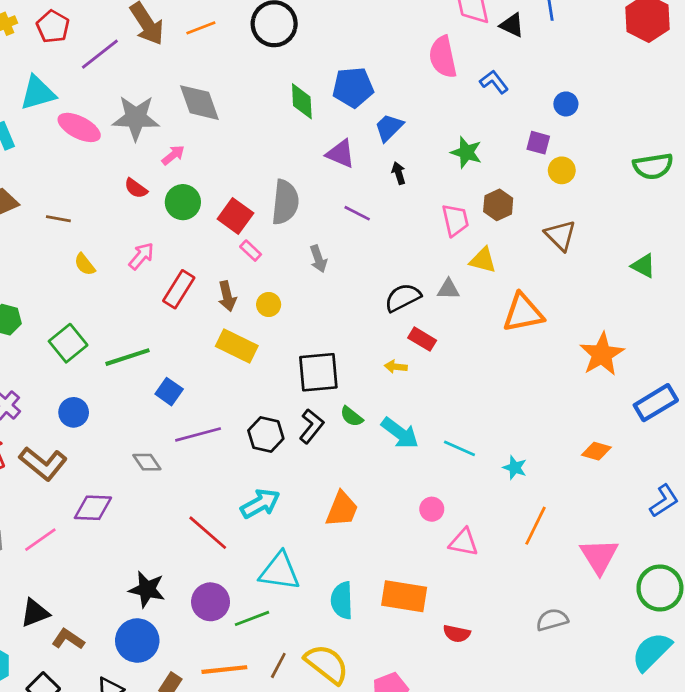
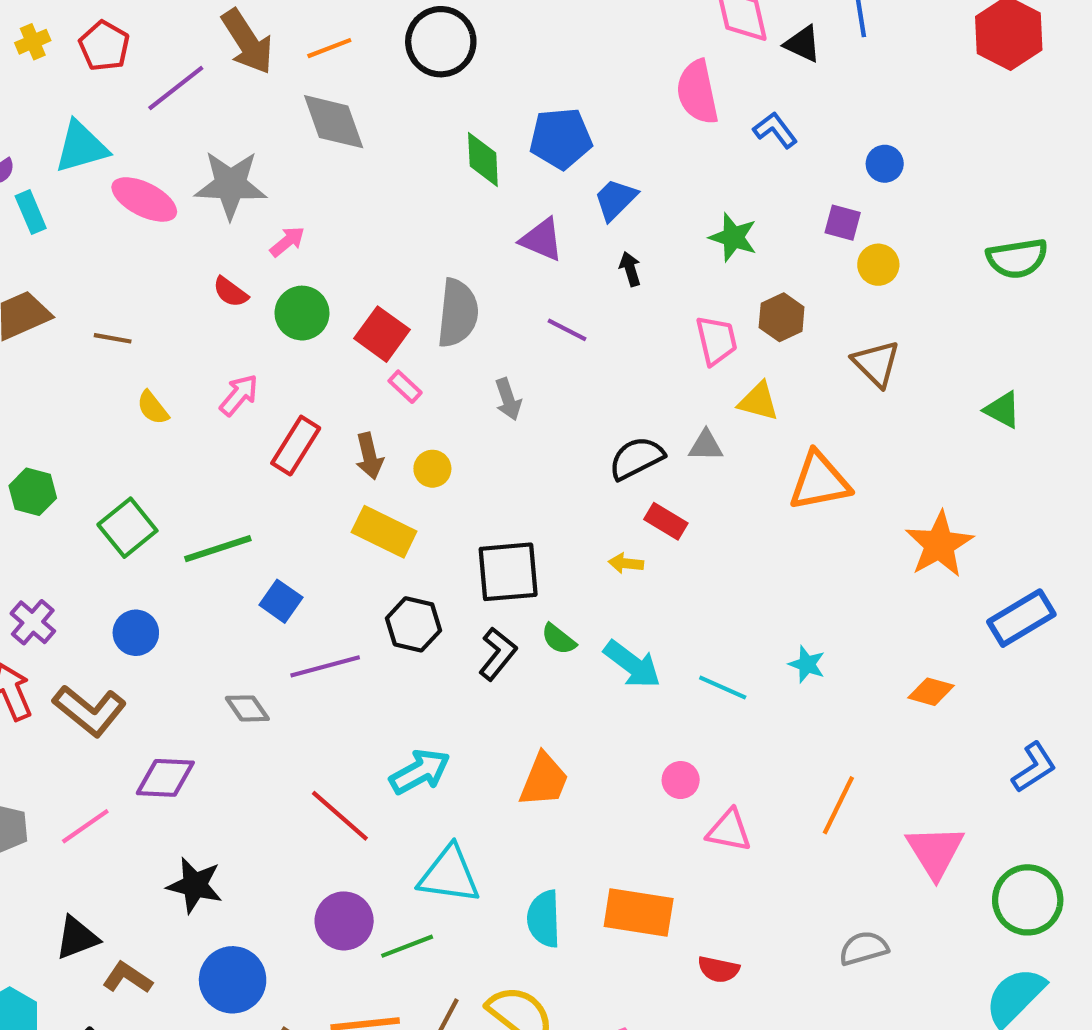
gray diamond: (199, 103) -> (334, 122), moved
black hexagon: (266, 434) -> (413, 624), moved
cyan star: (515, 468) -> (807, 664), moved
black star: (147, 589) -> (195, 885), moved

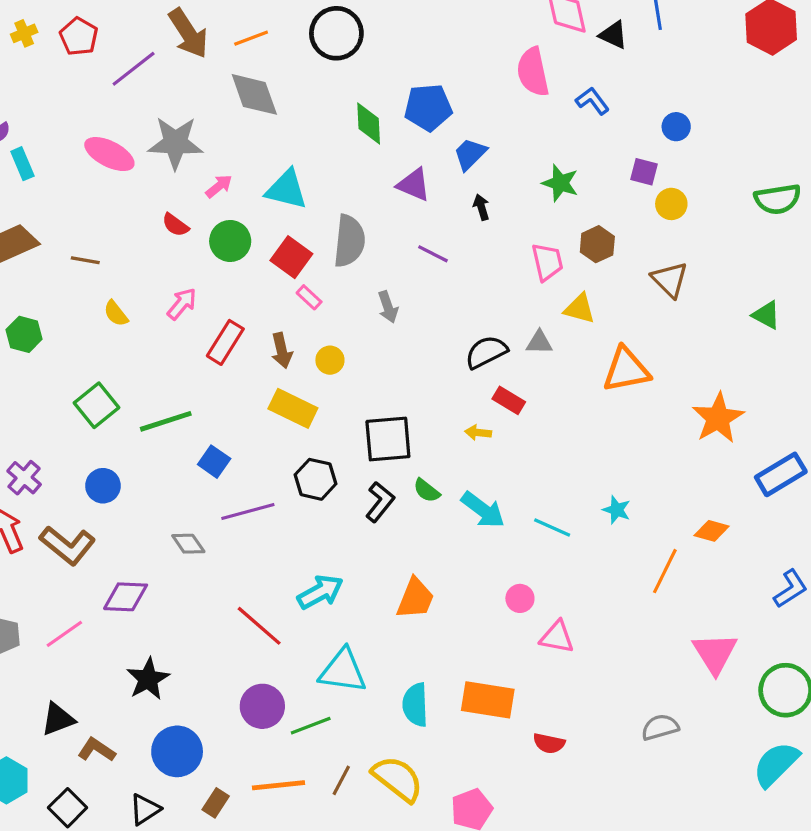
cyan triangle: (81, 147) -> (287, 189), moved, turned 30
green hexagon: (33, 492) -> (24, 334), moved
orange line: (838, 805) -> (665, 571), moved
black star: (195, 885) -> (148, 679), turned 30

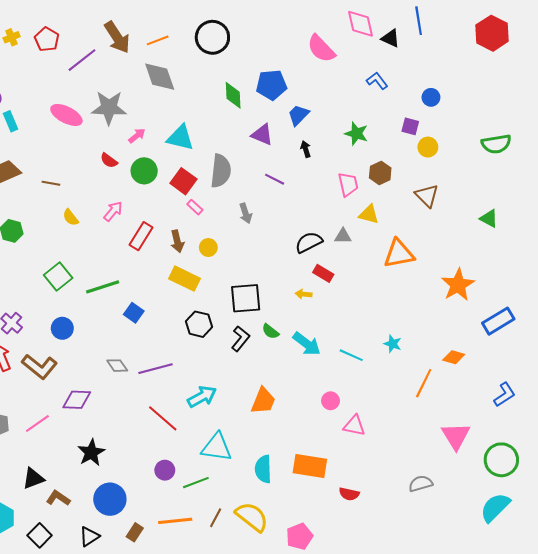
pink semicircle: (533, 72) -> (321, 49), moved, turned -32
purple line: (248, 511) -> (155, 369), moved
purple circle: (262, 706) -> (165, 470), size x0.7

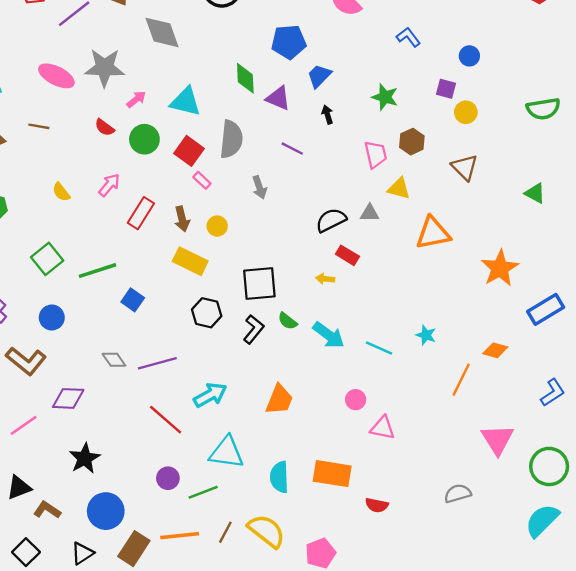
green diamond: (233, 95) -> (245, 78), moved
brown line: (51, 183) -> (39, 126), moved
brown rectangle: (135, 532) -> (134, 549), size x1.6

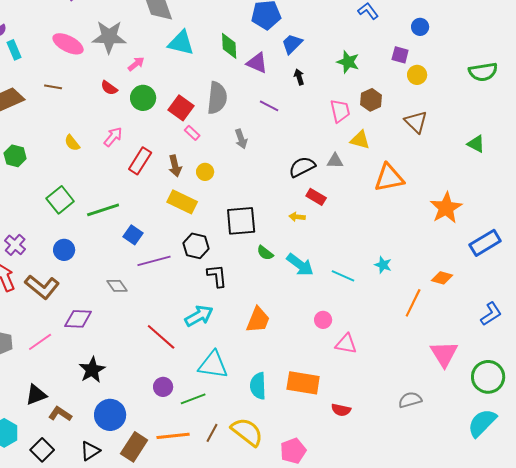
cyan triangle: (186, 102) -> (181, 43), moved
black L-shape: (254, 329) -> (217, 276), moved, turned -45
purple line: (157, 363) -> (154, 261), moved

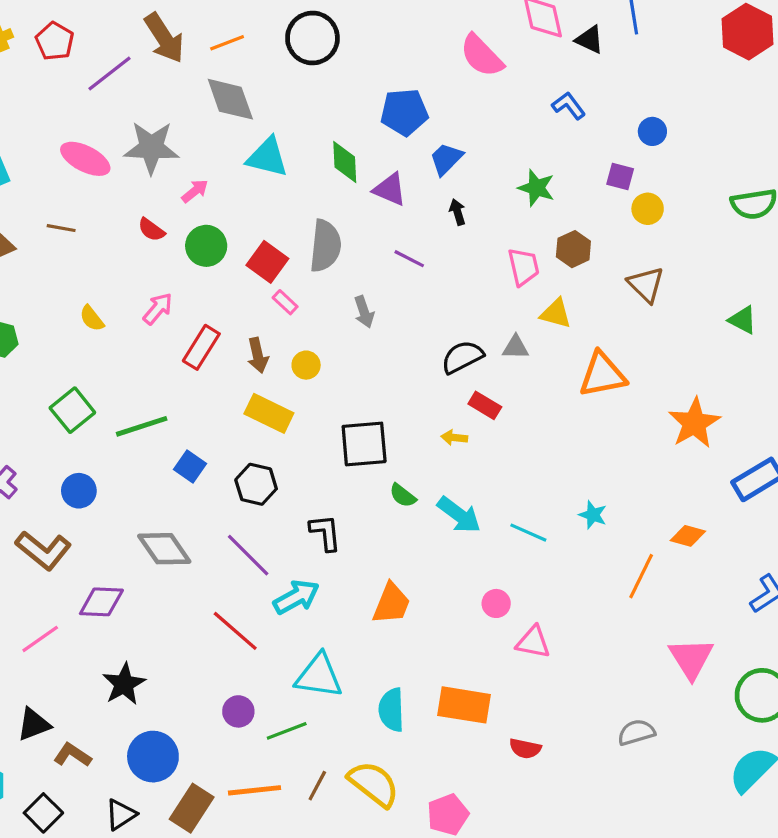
black hexagon: (196, 246) -> (256, 484), moved
purple line: (154, 261) -> (248, 555), moved, turned 60
gray diamond: (117, 286) -> (164, 549), size x1.6

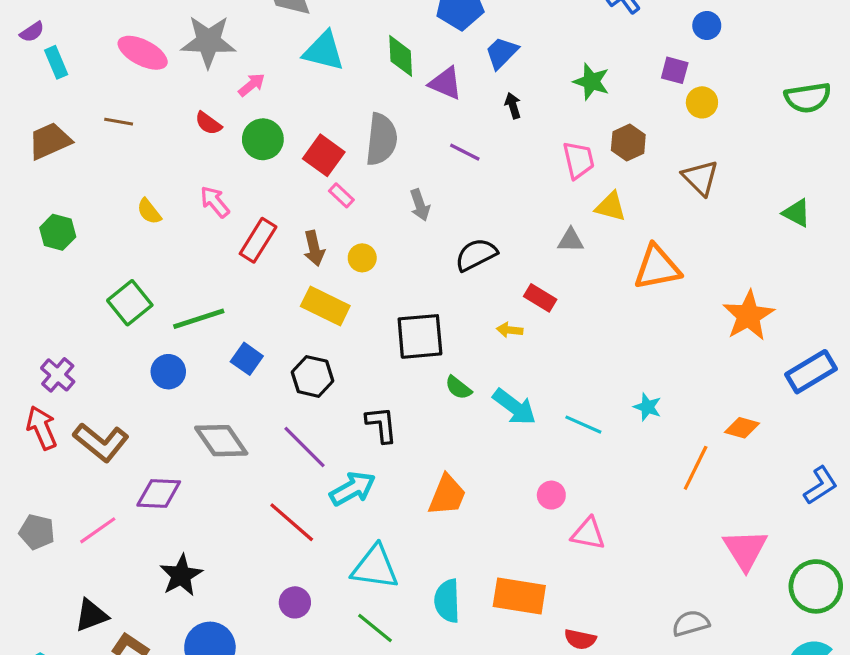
pink arrow: (158, 309) -> (215, 202), turned -80
black semicircle: (462, 357) -> (476, 255), moved
blue circle: (79, 491) -> (168, 372), moved
green line: (287, 731) -> (375, 628), moved, turned 60

